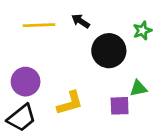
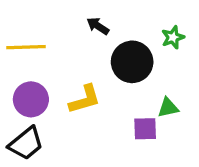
yellow line: (39, 25) -> (26, 47), moved
yellow L-shape: (70, 103) -> (85, 99), moved

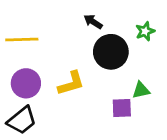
black arrow: (98, 26) -> (93, 22), moved

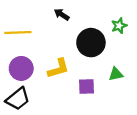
black arrow: (93, 22) -> (62, 14), moved
purple square: (122, 108) -> (86, 86), moved

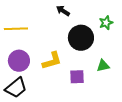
black arrow: (62, 14) -> (63, 11), moved

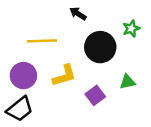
yellow line: (16, 29) -> (42, 41), moved
purple square: (77, 77) -> (95, 95), turned -35

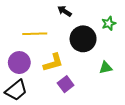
purple square: (95, 95) -> (66, 84), moved

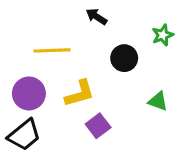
black circle: (83, 39) -> (124, 58), size x0.7
green triangle: (106, 68) -> (158, 101), turned 32

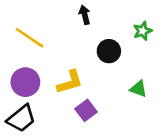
black arrow: (97, 17) -> (85, 15), turned 42
yellow line: (52, 50) -> (29, 38), moved, turned 36

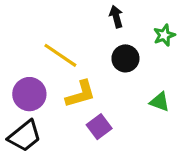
black arrow: (85, 15) -> (116, 17), moved
yellow line: (29, 38) -> (60, 55), moved

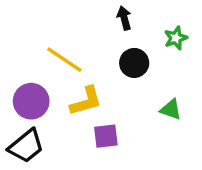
purple square: (99, 127) -> (106, 136), turned 30

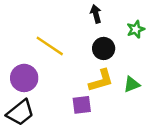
yellow L-shape: (86, 101) -> (101, 81), moved
green triangle: (171, 109) -> (132, 84), turned -42

